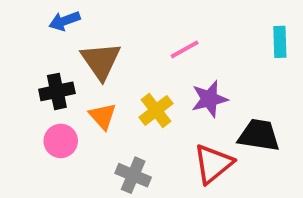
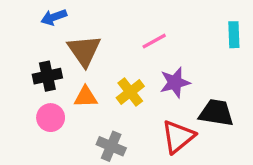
orange triangle: (103, 116) -> (86, 97), turned -50

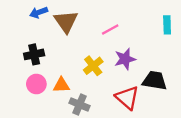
brown triangle: (84, 51) -> (66, 22), moved
orange triangle: (86, 97) -> (61, 85), moved
red triangle: (178, 137) -> (127, 98), turned -40

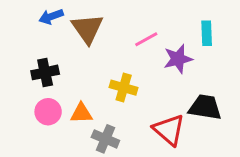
cyan rectangle: (167, 25) -> (207, 33), moved
purple star: (125, 59) -> (178, 59), moved
yellow cross: (93, 66) -> (124, 88), turned -36

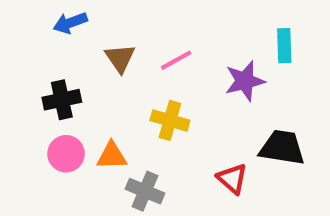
brown triangle: (87, 29) -> (120, 58), moved, size x0.7
pink line: (146, 39) -> (176, 60), moved
red triangle: (169, 130) -> (232, 179), size x0.7

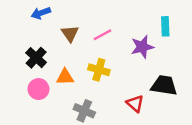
black cross: (62, 100) -> (36, 58), turned -35
orange triangle: (112, 156) -> (65, 77), moved

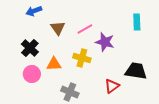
purple star: (142, 47) -> (105, 42), moved, turned 30
red triangle: (135, 104) -> (112, 86), turned 42

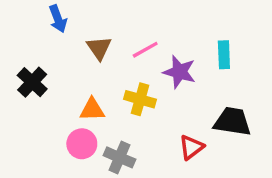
blue arrow: (34, 11) -> (58, 19), turned -91
cyan rectangle: (137, 22) -> (224, 55), moved
black cross: (30, 48) -> (32, 82), moved
pink circle: (32, 74) -> (82, 144), moved

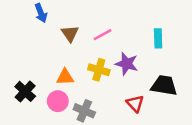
purple star: (179, 72) -> (127, 64), moved
black cross: (32, 82) -> (25, 91), moved
red triangle: (191, 147) -> (135, 104), turned -36

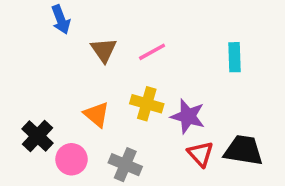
purple star: (127, 64) -> (188, 116), moved
orange triangle: (65, 77) -> (97, 114), turned 42
black trapezoid: (164, 85) -> (243, 150), moved
pink circle: (58, 101) -> (72, 159), moved

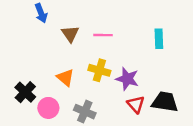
pink line: (152, 52) -> (103, 35), turned 30

